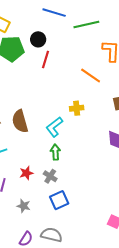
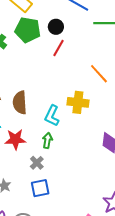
yellow cross: (77, 108) -> (78, 102), size x1.5
cyan L-shape: (54, 127) -> (52, 116), turned -40
red star: (26, 173) -> (15, 139), moved, size x1.5

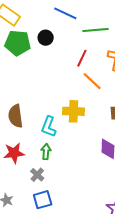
red line: (58, 48) -> (82, 58), moved

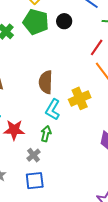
yellow cross: (73, 111) -> (80, 98), turned -35
brown semicircle: (16, 116) -> (46, 82), moved

